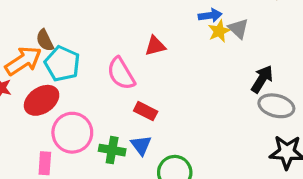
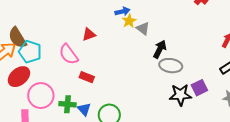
gray triangle: (238, 29) -> (143, 28), moved
brown semicircle: (45, 40) -> (17, 38), size x1.5
blue triangle: (141, 145) -> (84, 109), moved

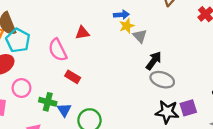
pink circle: (41, 96) -> (21, 88), size x0.7

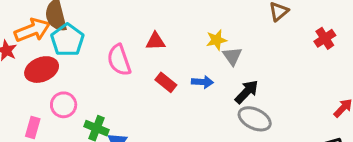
blue arrow: (121, 15) -> (202, 82), moved
red rectangle: (73, 77) -> (166, 82), moved

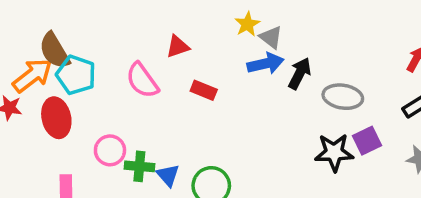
red ellipse: (42, 70) -> (56, 118), turned -64
blue arrow: (202, 82) -> (266, 64), moved, size x1.4
pink circle: (64, 105) -> (110, 150), moved
gray ellipse: (255, 119) -> (343, 97), moved

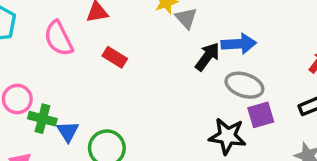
blue arrow: (266, 64) -> (239, 44), moved
purple square: (367, 141) -> (261, 115), moved

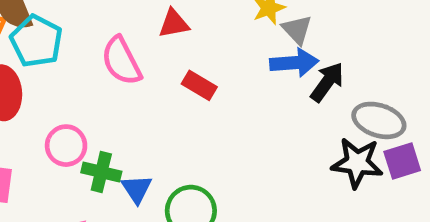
blue arrow: (239, 44) -> (294, 63), moved
black star: (227, 136) -> (357, 163), moved

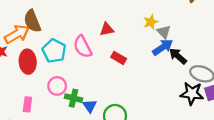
cyan pentagon: (36, 41) -> (54, 51), moved
blue arrow: (294, 63) -> (163, 47), turned -30
black arrow: (327, 82) -> (178, 56), turned -84

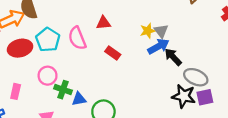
yellow star: (151, 22) -> (148, 31), moved
red ellipse: (28, 62) -> (20, 48), turned 75
blue triangle: (90, 106) -> (79, 99), turned 48

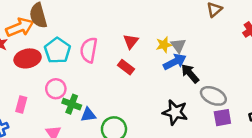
red triangle: (103, 23) -> (131, 41), moved, turned -48
pink semicircle: (77, 38) -> (89, 50), turned 30
black star: (184, 96) -> (175, 112), moved

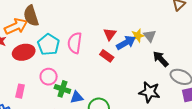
blue arrow: (175, 62) -> (126, 43), moved

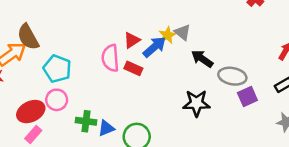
red triangle: (110, 34) -> (132, 40), turned 32
pink semicircle: (75, 43) -> (110, 58), moved
red ellipse: (24, 52) -> (31, 112), moved
pink circle: (49, 77) -> (57, 100), moved
pink rectangle: (20, 91) -> (33, 135), turned 40

